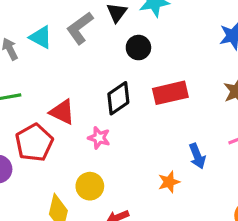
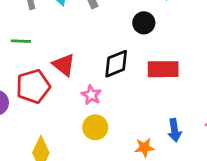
yellow circle: (90, 186) -> (95, 127), moved

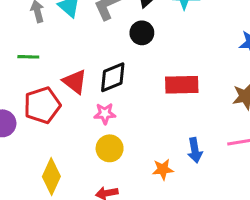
black circle: (144, 23) -> (142, 33), moved
black diamond: (116, 64) -> (113, 77), moved
pink star: (91, 95) -> (105, 114), turned -30

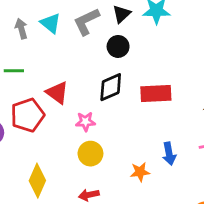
black diamond: (113, 77) -> (111, 87), moved

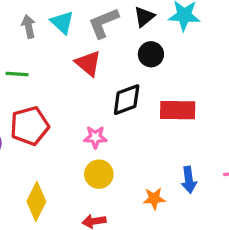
black circle: (118, 46) -> (151, 54), moved
red triangle: (57, 93) -> (88, 63), moved

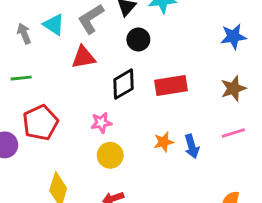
red triangle: (88, 63) -> (83, 57), turned -40
orange star: (154, 199) -> (164, 142), moved

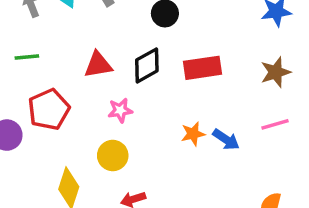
red triangle: (83, 57) -> (98, 65), moved
blue arrow: (192, 146) -> (226, 139), turned -40
yellow circle: (110, 155) -> (113, 155), moved

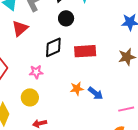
red triangle: (98, 65) -> (20, 28), moved, turned -36
pink line: (275, 124) -> (126, 109), moved

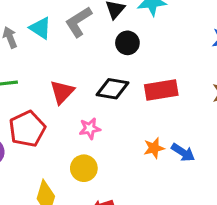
red triangle: (20, 28) -> (62, 92), moved
black diamond: (53, 47) -> (112, 89), turned 40

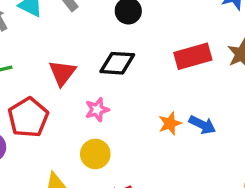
red rectangle: (161, 90) -> (193, 56), moved

